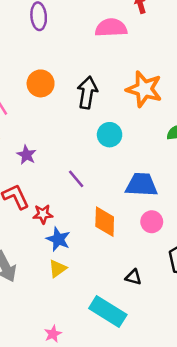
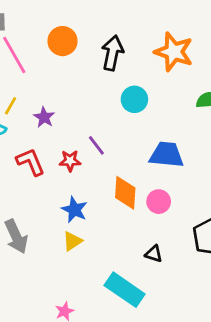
red star: (43, 214) -> (70, 161), moved
pink circle: (152, 222) -> (159, 202), moved

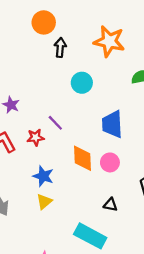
orange circle: (62, 41) -> (44, 22), moved
black arrow: (112, 53) -> (60, 47), size x0.7
blue trapezoid: (167, 155) -> (112, 124), turned -92

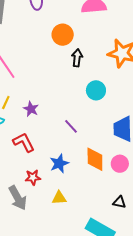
red star: (36, 137) -> (33, 177), moved
blue star: (43, 176) -> (59, 163), moved, turned 30
yellow triangle: (44, 202) -> (59, 198), turned 35

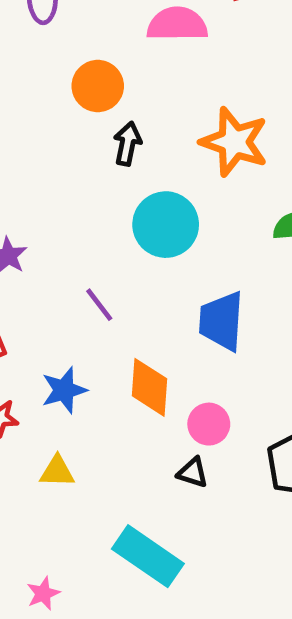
cyan circle: (96, 90) -> (166, 225), size x1.4
pink circle: (120, 164) -> (209, 424), moved
black triangle: (119, 202) -> (193, 473), moved

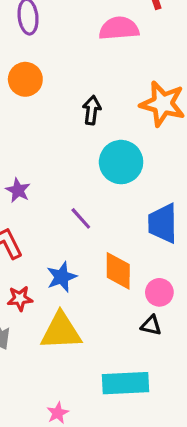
orange circle: (98, 86) -> (25, 79), moved
yellow triangle: (57, 471) -> (61, 331), size x1.8
cyan rectangle: (148, 556) -> (125, 383), turned -33

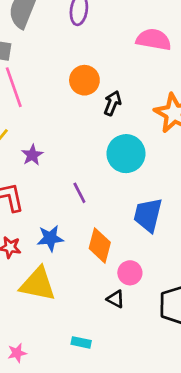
orange circle: (25, 79) -> (84, 80), moved
cyan rectangle: (125, 383) -> (81, 342), size x0.5

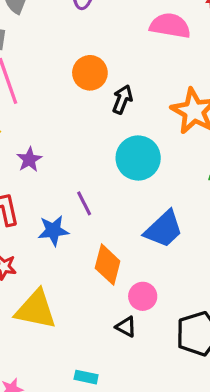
blue trapezoid: (148, 215) -> (164, 229), turned -147
blue star: (50, 238) -> (53, 231), moved

